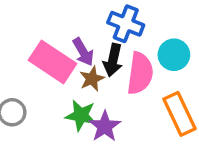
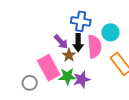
pink rectangle: (53, 62) -> (49, 68), moved, turned 40
purple star: (105, 126) -> (82, 79), turned 30

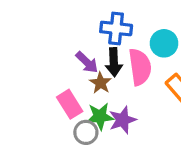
pink rectangle: (49, 68) -> (70, 104), size x0.7
gray circle: (30, 83) -> (86, 132), moved

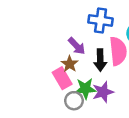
black arrow: (114, 62) -> (100, 60), moved
brown star: (100, 83) -> (70, 64), moved

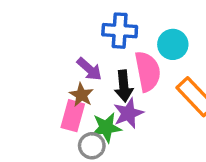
pink rectangle: (62, 78) -> (73, 116), turned 50
purple star: (103, 92) -> (128, 113), moved

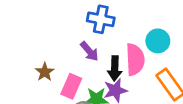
blue cross: (120, 31) -> (101, 19), moved
brown star: (81, 95) -> (45, 72), moved

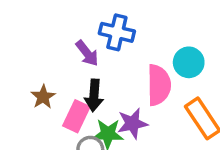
purple arrow: (89, 51) -> (87, 53), moved
black arrow: (115, 68) -> (94, 95), moved

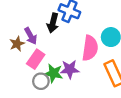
purple arrow: (87, 53) -> (31, 36), moved
black arrow: (94, 95) -> (53, 23), moved

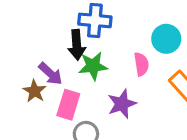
pink semicircle: (90, 48) -> (141, 64), size x0.6
green star: (53, 73) -> (93, 66), moved

